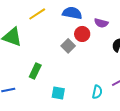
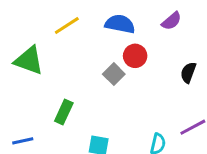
purple semicircle: (101, 23) -> (172, 21), moved, turned -56

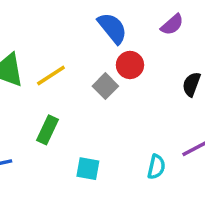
blue semicircle: (120, 24) -> (112, 28), turned 40
yellow line: (67, 26) -> (51, 76), moved

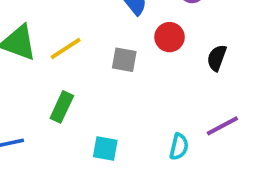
red circle: (130, 65) -> (170, 37), moved
gray square: (105, 86) -> (124, 60), turned -35

